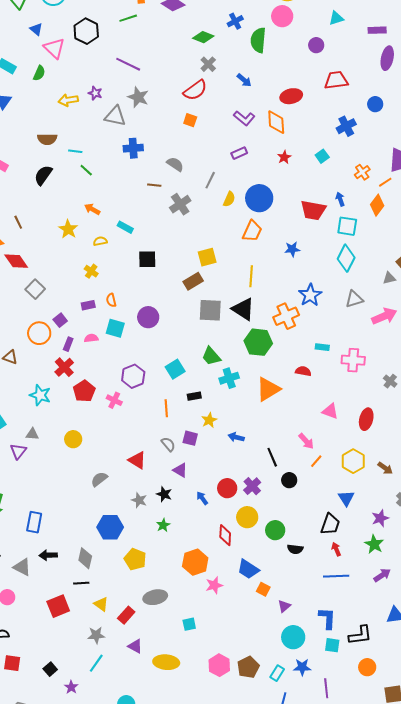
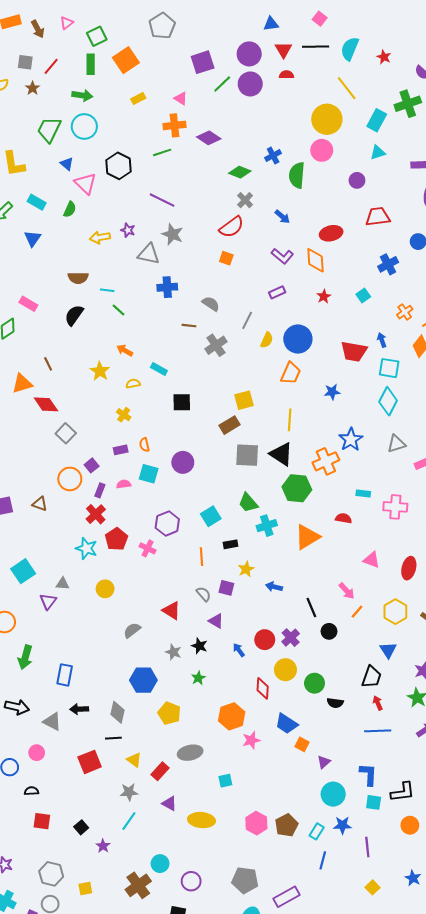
cyan star: (40, 395) -> (86, 548), moved

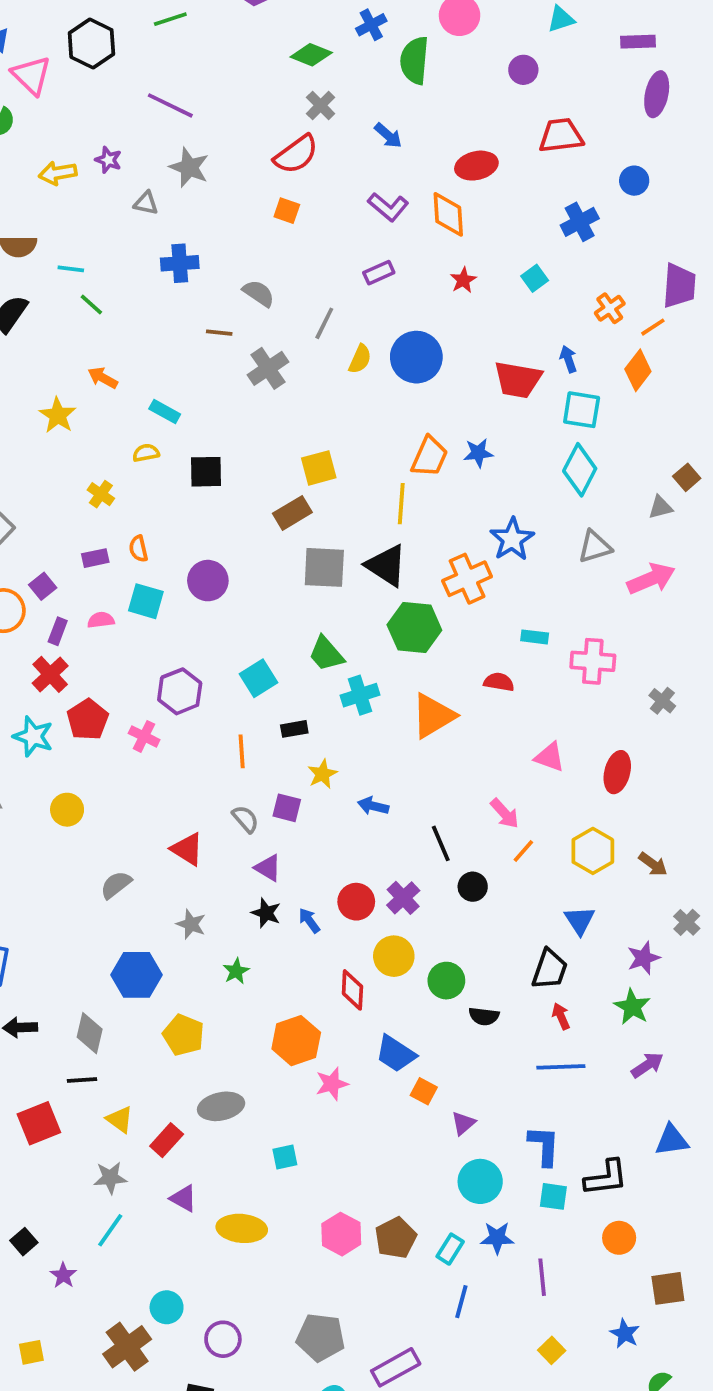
gray triangle: (149, 254) -> (146, 203), size x0.6
orange trapezoid: (291, 373) -> (429, 457), moved
yellow semicircle: (133, 384) -> (146, 453), moved
black star: (199, 646) -> (266, 913), moved

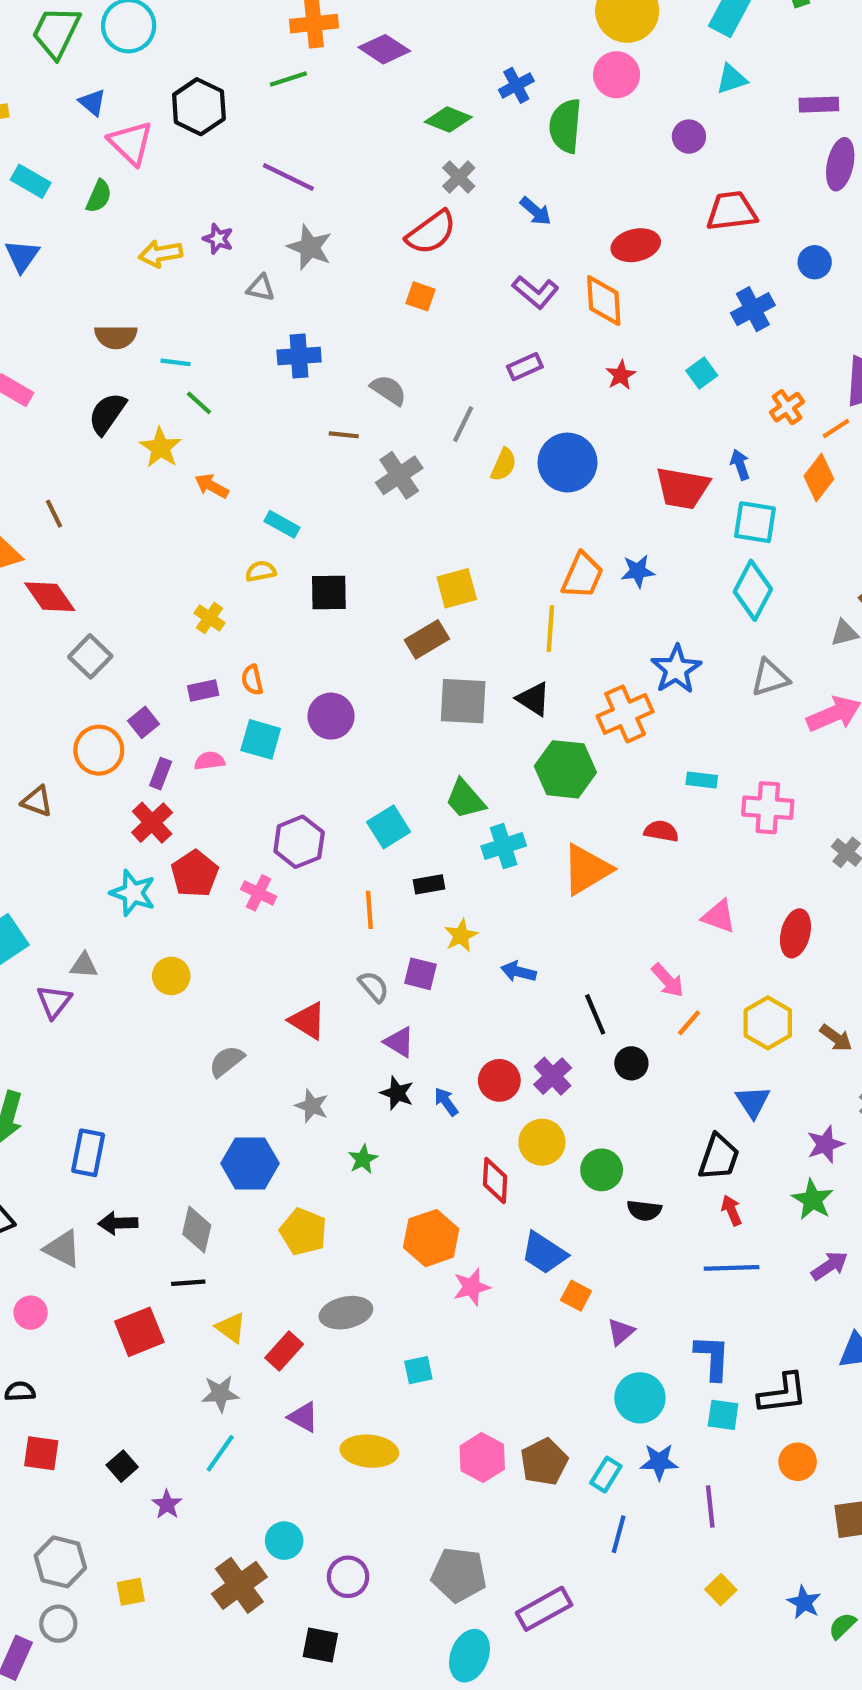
yellow star: (58, 415) -> (161, 448), moved
black triangle: (386, 566) -> (533, 699), size x0.7
blue star: (625, 1334) -> (804, 1602), moved

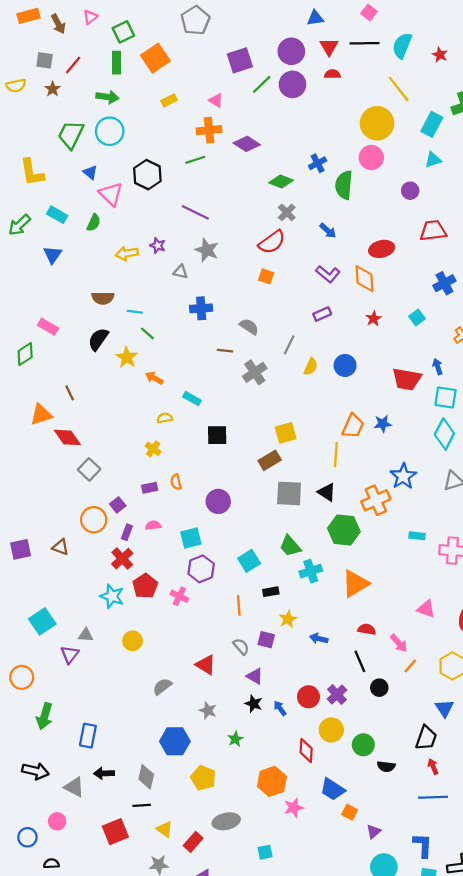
blue circle: (568, 463) -> (345, 365), size x0.7
yellow semicircle: (261, 571) -> (165, 418), moved
cyan square: (261, 739) -> (191, 538), moved, turned -30
red semicircle: (661, 831) -> (367, 629), moved

